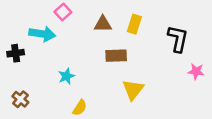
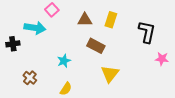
brown rectangle: (116, 56) -> (96, 46), turned 30
cyan star: (66, 76) -> (64, 61), moved
brown cross: (20, 99) -> (30, 78), moved

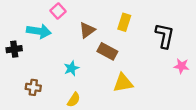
brown triangle: (85, 20) -> (87, 30), moved, turned -35
yellow triangle: (110, 74) -> (123, 83), turned 42
brown cross: (30, 78) -> (33, 87), turned -32

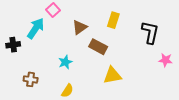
cyan arrow: (39, 31) -> (36, 28), turned -65

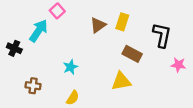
brown triangle: (80, 27) -> (98, 25), moved
black cross: (13, 45) -> (14, 48), turned 32
brown rectangle: (98, 47) -> (132, 54), moved

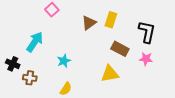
cyan arrow: (39, 31) -> (35, 42), moved
black cross: (14, 48) -> (13, 64), moved
pink star: (178, 65) -> (146, 59), moved

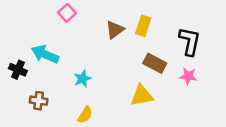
cyan arrow: (35, 42) -> (45, 54), turned -100
black cross: (13, 64) -> (18, 70), moved

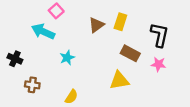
cyan arrow: (45, 54) -> (43, 32), moved
cyan star: (82, 79) -> (67, 58), moved

